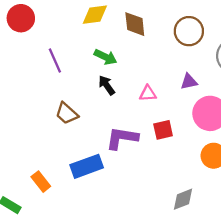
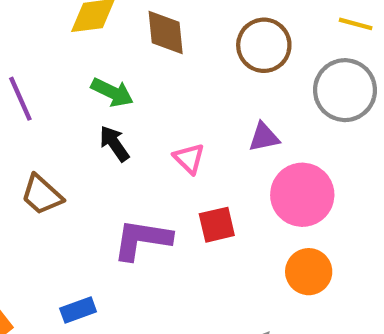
pink triangle: (148, 93) -> (189, 158), turned 48
blue rectangle: (87, 166) -> (78, 310), moved, size x0.6

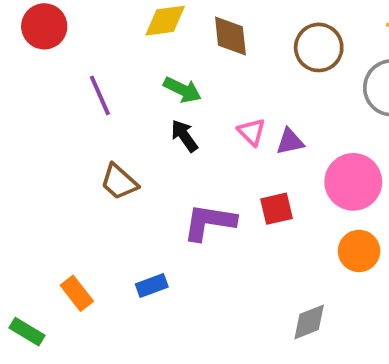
purple triangle: (264, 137) -> (290, 142), moved
pink triangle: (189, 158) -> (252, 132), moved

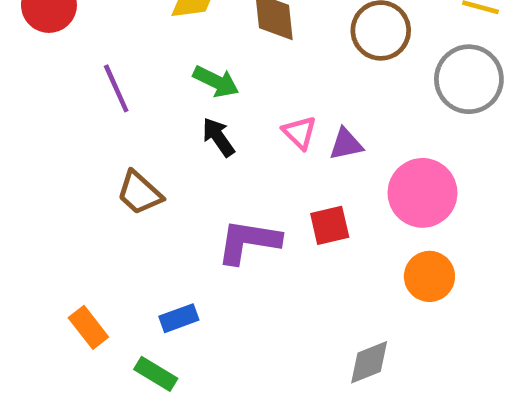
green rectangle: (27, 332) -> (156, 374), moved

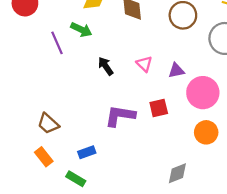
green arrow: (216, 82) -> (81, 30), moved
purple triangle: (346, 144) -> (176, 70), moved
brown trapezoid: (139, 193) -> (48, 124), moved

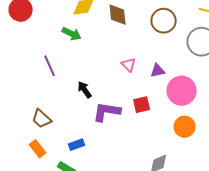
purple line: (57, 43) -> (50, 66), moved
black arrow: (106, 66) -> (85, 90), moved

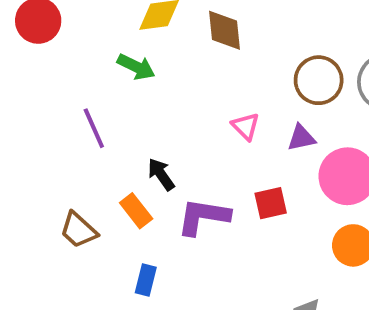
brown circle: (164, 21) -> (319, 80), moved
blue rectangle: (77, 145) -> (146, 280), turned -56
orange rectangle: (38, 149) -> (136, 211), moved

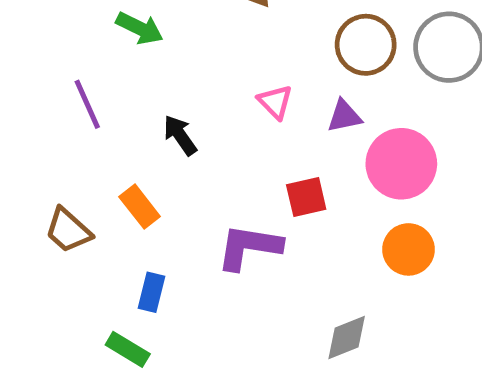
black arrow: (161, 174) -> (180, 135), moved
purple L-shape: (203, 217) -> (249, 247), moved

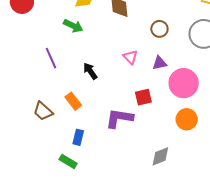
brown circle: (366, 45) -> (159, 29), moved, size x0.7

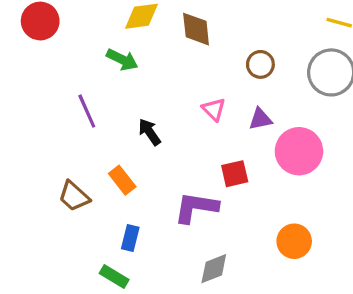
orange circle: (187, 119) -> (294, 241), moved
gray diamond: (160, 156) -> (214, 269), moved

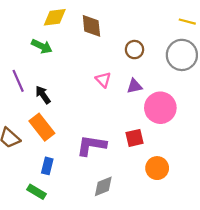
black arrow: (149, 132) -> (43, 95), moved
red square: (235, 174) -> (134, 138), moved
orange rectangle: (122, 180) -> (42, 127), size x1.4

